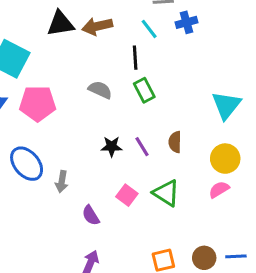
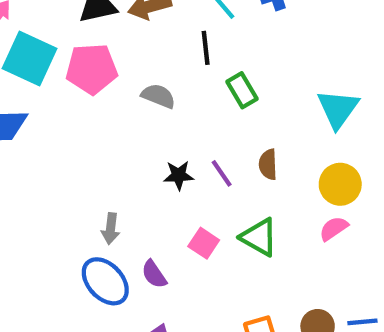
green rectangle: (144, 90) -> (242, 90), moved
pink pentagon: (38, 103) -> (92, 69), moved
blue ellipse: (27, 164) -> (105, 281), moved

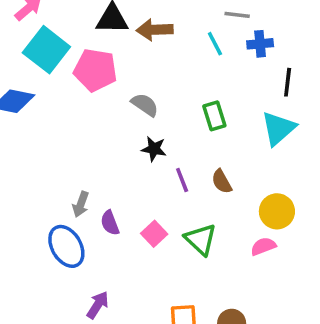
black line: (206, 48) -> (288, 82), moved
cyan triangle: (338, 109) -> (278, 128), moved
brown semicircle: (268, 164) -> (222, 182), turned -40
black star: (179, 175) -> (154, 149), moved
purple semicircle: (154, 274) -> (110, 223), moved

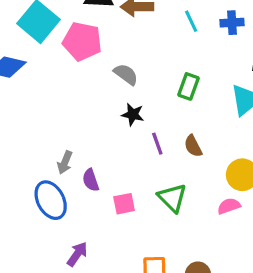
green rectangle: (214, 116) -> (188, 86), turned 35
pink square: (154, 234) -> (124, 204), moved, turned 30

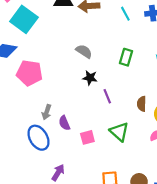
pink pentagon: (82, 41) -> (29, 73), moved
brown semicircle: (193, 146) -> (142, 104), moved, turned 32

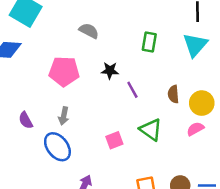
gray semicircle: (84, 51) -> (89, 31), moved
pink pentagon: (29, 73) -> (64, 71), moved
purple semicircle: (64, 123) -> (26, 120), moved

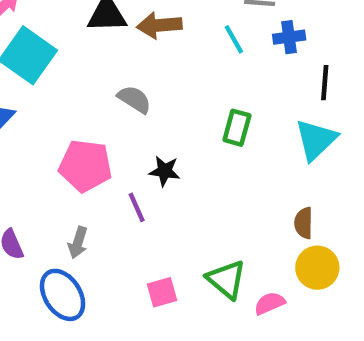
purple line: (132, 90) -> (137, 207), moved
brown semicircle: (173, 94) -> (304, 223), moved
yellow circle: (202, 103) -> (317, 268), moved
pink semicircle: (195, 129) -> (270, 303), moved

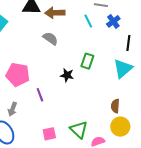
blue cross: (289, 37) -> (113, 21), turned -32
gray semicircle: (134, 99) -> (50, 38), moved
black star: (165, 171) -> (67, 75), moved

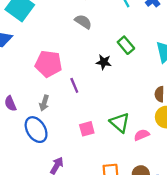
green rectangle: (87, 61) -> (126, 45), turned -56

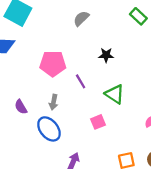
gray semicircle: (83, 22) -> (81, 18), turned -70
green rectangle: (126, 45) -> (138, 16), moved
green triangle: (120, 123) -> (115, 94), moved

